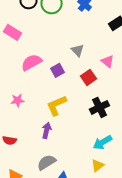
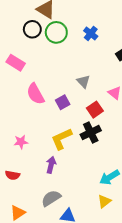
pink semicircle: (32, 62) -> (35, 94), turned -90
pink star: (18, 100) -> (21, 142), moved
black cross: (100, 107) -> (91, 132), moved

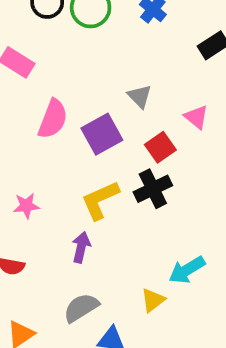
pink semicircle: (35, 94) -> (53, 119), turned -130
purple square: (63, 102) -> (102, 134), size x1.5
yellow triangle: (104, 201) -> (153, 300), moved

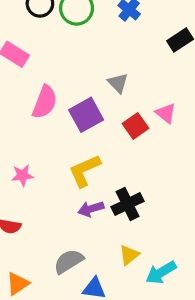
pink triangle: (196, 117) -> (166, 113), moved
black cross: (153, 189) -> (128, 204), moved
purple arrow: (81, 247) -> (91, 209), moved, turned -120
cyan arrow: (187, 270) -> (161, 272), moved

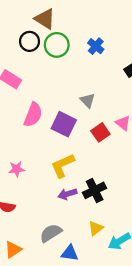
purple square: (86, 115) -> (64, 124), turned -35

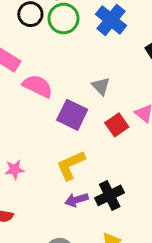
blue cross: (96, 46) -> (111, 20), size x1.5
pink semicircle: (33, 115) -> (38, 86), moved, turned -85

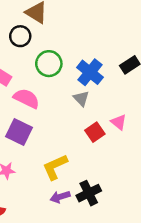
green circle: (64, 18) -> (49, 64), moved
blue cross: (111, 20) -> (90, 72), moved
purple square: (72, 115) -> (19, 132), moved

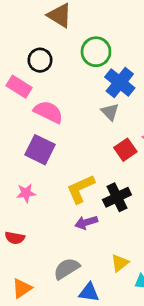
black circle: (20, 36) -> (40, 60), moved
green circle: (49, 64) -> (96, 52), moved
black cross: (89, 193) -> (117, 197), moved

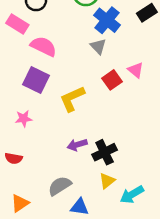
yellow L-shape: (81, 189) -> (72, 99), moved
black cross: (117, 197) -> (105, 152), moved

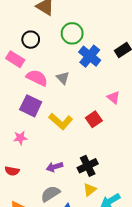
gray triangle: (98, 46) -> (63, 78), moved
red square: (112, 80) -> (94, 119), moved
yellow L-shape: (72, 99) -> (61, 121), turned -115
purple arrow: (77, 145) -> (55, 167), moved

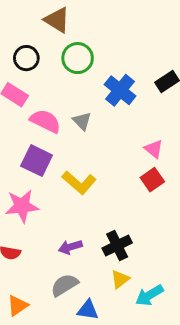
green circle: (72, 33) -> (78, 58), moved
black circle: (31, 40) -> (26, 58), moved
red square: (94, 119) -> (152, 180), moved
pink star: (20, 138) -> (22, 206), size x1.6

